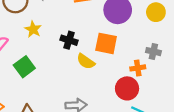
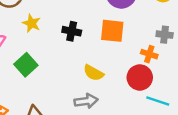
yellow semicircle: (86, 61) -> (93, 73), moved
orange cross: (138, 68) -> (149, 54), turned 32

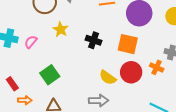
green square: (26, 65) -> (50, 75), moved
red circle: (140, 77) -> (131, 72), moved

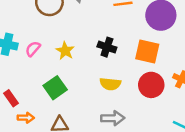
yellow star: (61, 29) -> (65, 51), moved
yellow semicircle: (108, 77) -> (110, 84), moved, turned -30

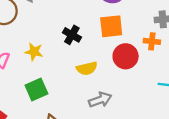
black cross: (107, 47) -> (72, 35), turned 30
green square: (55, 88) -> (36, 90), turned 30

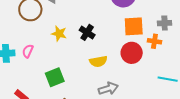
orange square: (111, 26) -> (134, 26), moved
yellow star: (34, 52) -> (59, 34), moved

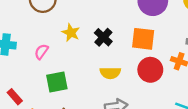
orange square: (134, 26) -> (143, 39), moved
pink semicircle: (28, 51) -> (41, 52), moved

